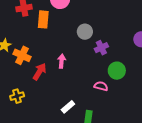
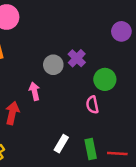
gray circle: (85, 32) -> (53, 65), moved
pink semicircle: (101, 86) -> (92, 105), turned -96

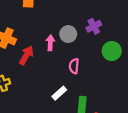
gray circle: (53, 65) -> (68, 34), moved
pink semicircle: (92, 105) -> (74, 66), moved

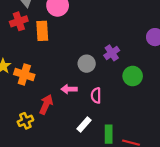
pink arrow: (50, 43) -> (69, 89), moved, turned -88
red arrow: (26, 55) -> (46, 104), moved

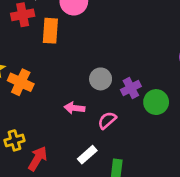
purple cross: (112, 53) -> (131, 88), moved
pink semicircle: (96, 95) -> (107, 120), turned 42
red arrow: (46, 104) -> (38, 158), moved

